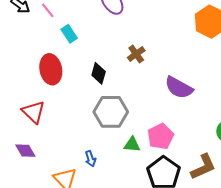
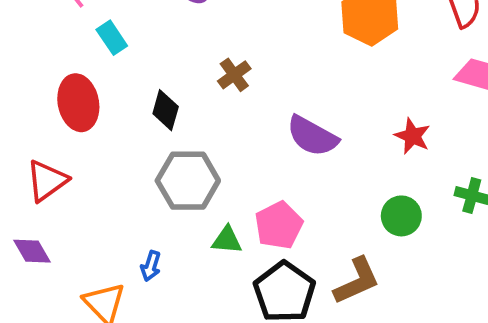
red triangle: (34, 112) -> (47, 181), turned 40
blue arrow: (90, 159) -> (151, 266), turned 35

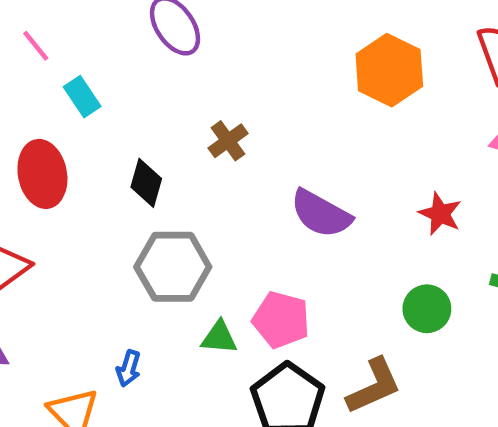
pink pentagon: (279, 225) -> (281, 320), turned -30

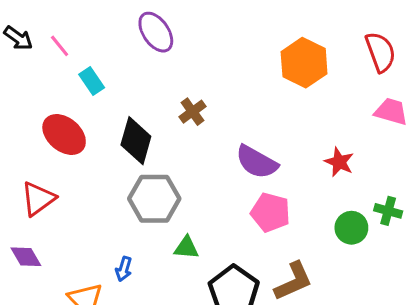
red ellipse: (42, 174) -> (64, 134), turned -39
black diamond: (146, 183) -> (136, 141), size x1.4
green circle: (427, 309) -> (351, 228), moved
pink pentagon: (281, 320) -> (270, 212), moved

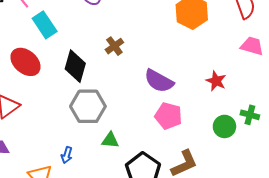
cyan rectangle: (92, 81) -> (45, 25), size x1.4

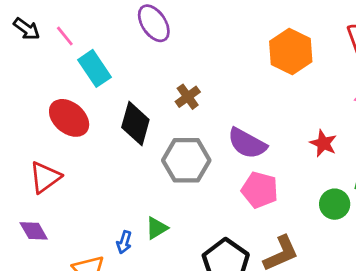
gray hexagon: (88, 106) -> (186, 160), moved
green triangle: (110, 140) -> (157, 228), moved, turned -36

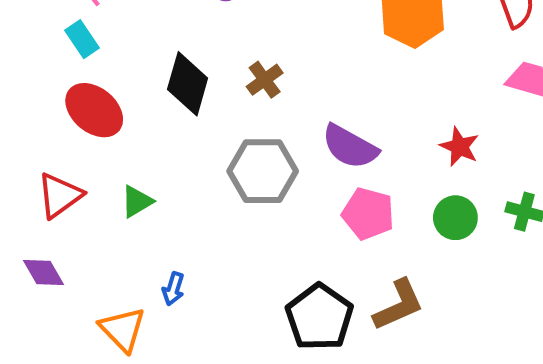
cyan rectangle: (94, 68) -> (82, 39), moved, size x0.7
black diamond: (135, 124) -> (188, 84), moved
green circle: (335, 204) -> (455, 218), moved
green triangle: (157, 228) -> (137, 201), moved

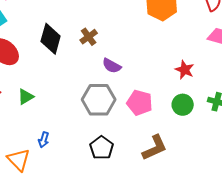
purple semicircle: (350, 147) -> (112, 66), moved, size x0.7
gray hexagon: (263, 171) -> (99, 100), moved
black pentagon: (319, 317) -> (102, 148), moved, size x0.7

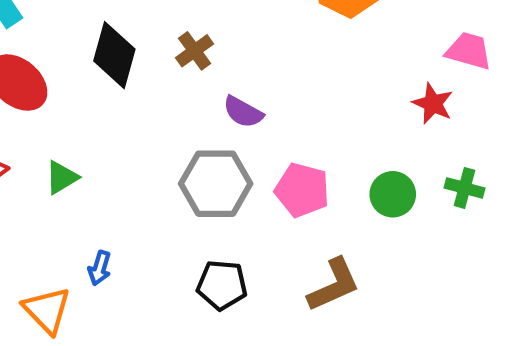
red star: (185, 70) -> (433, 104), moved
black pentagon: (102, 148) -> (222, 285), turned -30

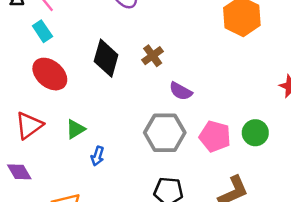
green circle: (393, 194) -> (255, 133), moved
blue arrow: (100, 268) -> (98, 156), moved

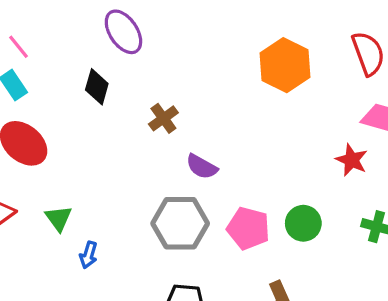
black diamond: (106, 58) -> (97, 87), moved, size x0.7
green triangle: (75, 129) -> (59, 218), turned -35

